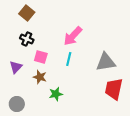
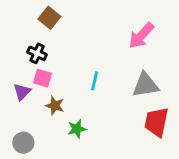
brown square: (27, 13) -> (49, 18), moved
pink arrow: (73, 36) -> (141, 36), moved
pink square: (41, 57) -> (43, 78), moved

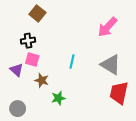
black cross: (37, 53) -> (28, 41), turned -32
gray triangle: (145, 85) -> (111, 65), turned 40
purple triangle: (22, 92) -> (17, 70), turned -32

